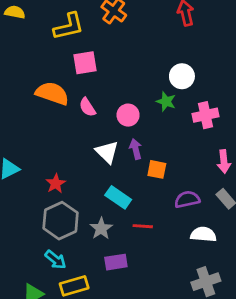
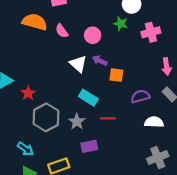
purple arrow: (136, 149) -> (100, 61), turned -48
red star: (56, 184) -> (28, 93), moved
cyan arrow: (55, 260) -> (25, 149), moved

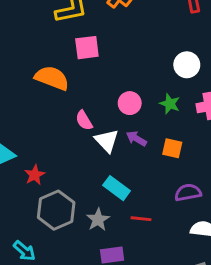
green star: (121, 24) -> (170, 104), moved
pink semicircle: (62, 31) -> (84, 120), moved
orange square: (116, 75) -> (172, 148), moved

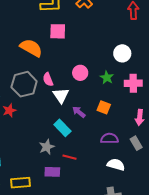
purple arrow: (136, 139) -> (79, 112), moved
gray hexagon: (56, 210) -> (24, 84), moved
red line: (141, 219) -> (70, 157), moved

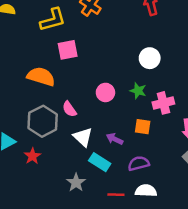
pink cross: (133, 83) -> (163, 103), moved
white triangle: (61, 95) -> (83, 137), moved
purple semicircle: (109, 138) -> (139, 163), moved
gray star: (47, 147) -> (76, 182), moved
white semicircle: (116, 165) -> (146, 191), moved

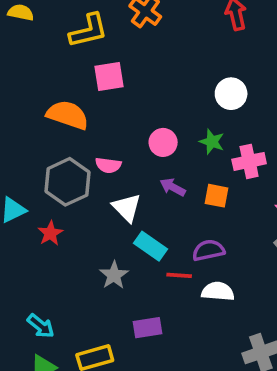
pink semicircle: (69, 109) -> (108, 165), turned -49
purple arrow: (115, 139) -> (173, 187), moved
red line: (116, 195) -> (179, 275), moved

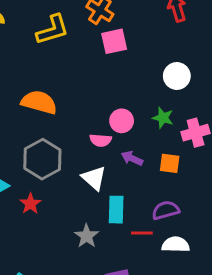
pink square: (109, 77) -> (114, 41), moved
pink semicircle: (108, 165) -> (101, 140), moved
cyan rectangle: (150, 246) -> (116, 210), turned 60

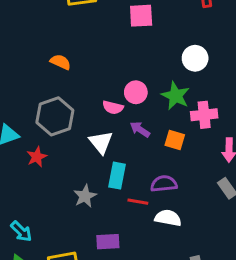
orange semicircle: (39, 102) -> (61, 62), size x0.6
green star: (163, 118) -> (176, 96), size x1.4

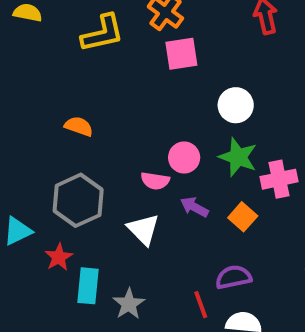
white circle: (195, 58) -> (236, 105), moved
orange square: (175, 140) -> (243, 217), turned 30
cyan rectangle: (117, 176) -> (88, 286), moved
red line: (138, 202) -> (201, 305), turned 66

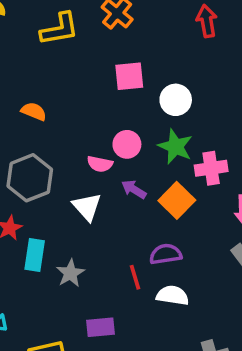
pink square: (181, 54) -> (129, 76), moved
orange square: (243, 217) -> (177, 200), size x1.4

